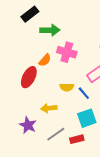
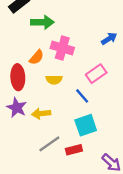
red ellipse: (29, 77) -> (18, 77), turned -30
yellow semicircle: (67, 87) -> (54, 80), moved
purple star: (28, 125) -> (17, 108), moved

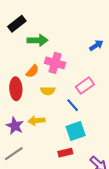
blue arrow: (109, 39) -> (96, 45), moved
purple star: (17, 108) -> (15, 126), moved
gray line: (49, 144) -> (14, 154), moved

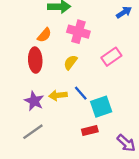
orange semicircle: (32, 71) -> (44, 35), moved
yellow semicircle: (48, 91) -> (70, 62), turned 128
blue line: (73, 105) -> (81, 93), moved

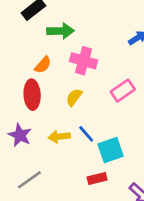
purple star: (34, 101) -> (20, 135), moved

